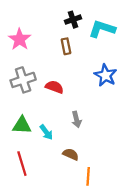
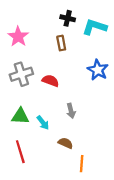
black cross: (73, 20) -> (68, 18), turned 32

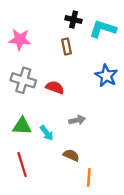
pink star: (18, 37) -> (20, 39), turned -30
gray cross: (21, 74) -> (23, 80), turned 35
gray arrow: (71, 111) -> (77, 120), turned -88

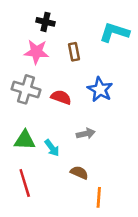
black cross: (74, 20) -> (45, 22), moved
pink star: (20, 39) -> (36, 52), moved
blue star: (106, 76) -> (100, 89), moved

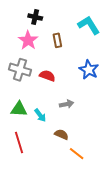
cyan L-shape: (114, 32) -> (89, 25), turned 40
pink star: (36, 52) -> (28, 40), turned 30
blue star: (100, 89) -> (89, 70), moved
orange line: (99, 197) -> (77, 154), turned -56

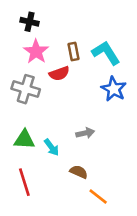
black cross: (35, 17) -> (30, 22), moved
cyan L-shape: (89, 25) -> (106, 53), moved
red semicircle: (47, 76) -> (59, 73), moved, turned 140

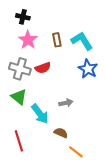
red semicircle: (59, 73) -> (43, 68), moved
green triangle: (24, 140) -> (19, 97), moved, turned 36
cyan arrow: (52, 147) -> (40, 114), size x1.5

